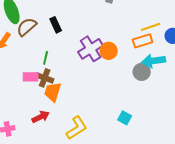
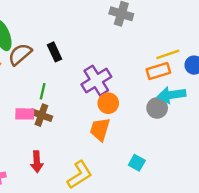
orange circle: (109, 51) -> (108, 103), moved
orange trapezoid: (53, 92) -> (100, 129), moved
red arrow: (41, 117) -> (37, 162), turned 114

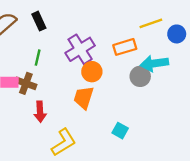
orange rectangle: (158, 71) -> (125, 47), moved
green line: (43, 91) -> (38, 58), moved
red arrow: (37, 162) -> (40, 112), moved

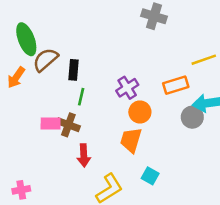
black rectangle: (39, 21) -> (74, 70), moved, turned 30
purple cross: (80, 49) -> (127, 88), size x0.7
cyan square: (120, 131) -> (150, 176), moved

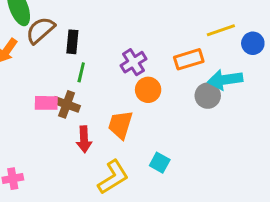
orange trapezoid: (131, 140) -> (120, 125), moved

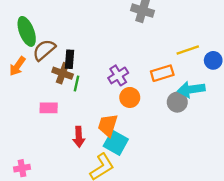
brown cross: (67, 104) -> (63, 73), moved
cyan square: (160, 163) -> (116, 143), moved, size x1.5

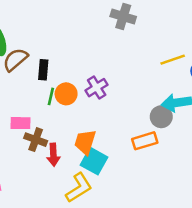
brown cross: (63, 73) -> (36, 140), moved
orange rectangle: (162, 73) -> (145, 141), moved
orange circle: (130, 97) -> (66, 94), moved

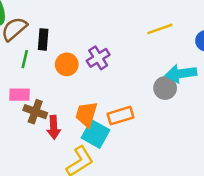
yellow line: (173, 60) -> (160, 29), moved
green line: (51, 96) -> (25, 59), moved
orange rectangle: (145, 141) -> (120, 116), moved

